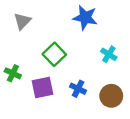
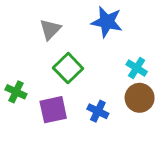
gray triangle: (22, 21) -> (50, 29), moved
brown circle: (111, 96) -> (140, 98), moved

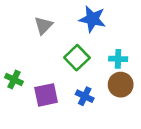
green square: (68, 68) -> (77, 58), moved
cyan cross: (137, 68) -> (118, 59), turned -30

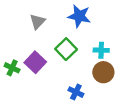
purple square: (46, 95) -> (35, 62), moved, turned -35
blue cross: (85, 96) -> (76, 92), moved

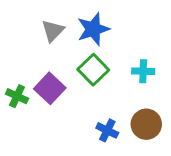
blue star: (79, 16) -> (93, 29), moved, turned -30
brown circle: (103, 72) -> (146, 124), moved

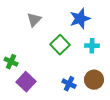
blue star: (93, 29) -> (80, 19), moved
purple square: (50, 88) -> (26, 82), moved

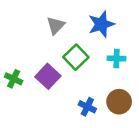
gray triangle: (34, 20) -> (56, 25), moved
purple square: (26, 82) -> (48, 76), moved

